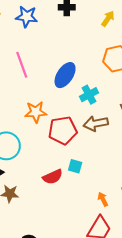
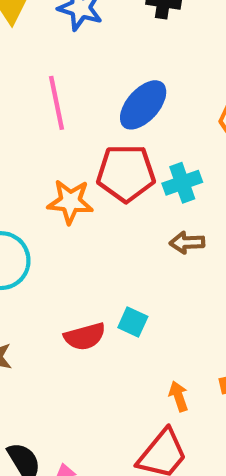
blue ellipse: (65, 75) -> (143, 105), moved
brown arrow: (96, 123) -> (187, 243), size x0.7
red pentagon: (63, 130) -> (126, 173), moved

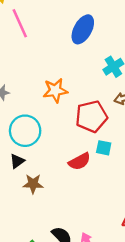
pink line: (56, 103) -> (20, 23), moved
red pentagon: (126, 173) -> (91, 116), moved

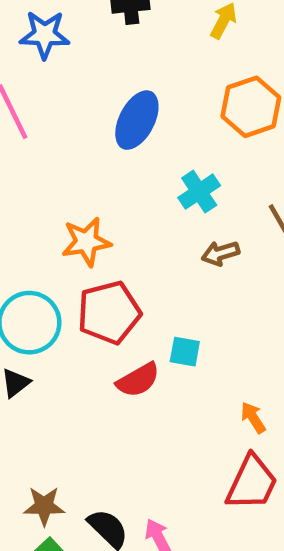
red pentagon: (91, 116) -> (109, 312), moved
brown star: (33, 184) -> (44, 506), moved

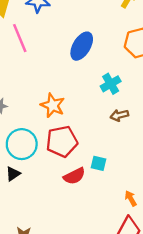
orange star: (86, 242) -> (53, 105), turned 30

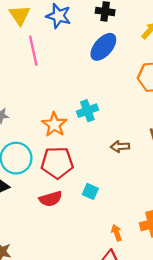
blue ellipse: (82, 46) -> (103, 47), moved
cyan cross: (111, 84) -> (87, 111), moved
red semicircle: (74, 176) -> (51, 199), moved

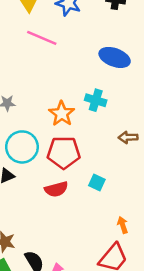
blue ellipse: (103, 47) -> (115, 57), moved, turned 68
pink line: (33, 51) -> (42, 38), turned -56
cyan cross: (87, 111) -> (96, 100), turned 36

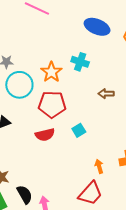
cyan circle: (22, 147) -> (19, 85), moved
cyan square: (97, 182) -> (79, 130), turned 32

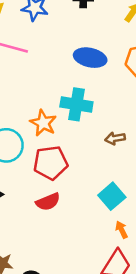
cyan cross: (80, 62) -> (76, 104), size x1.4
cyan square: (79, 130) -> (112, 196), moved, size x1.5

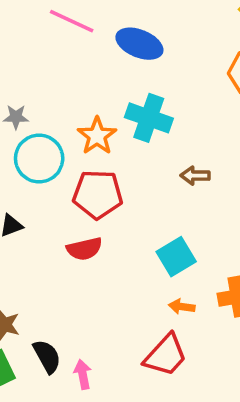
blue ellipse: (90, 58) -> (139, 44), moved
orange arrow: (122, 230) -> (182, 307), turned -66

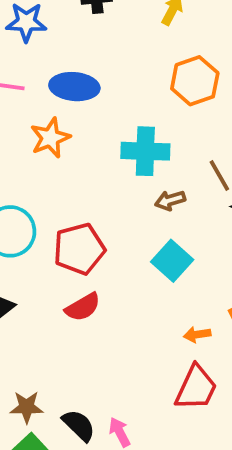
cyan cross: (149, 118) -> (145, 151), moved
orange star: (97, 136) -> (50, 138), moved, turned 30
cyan square: (176, 257) -> (172, 261), moved

